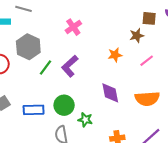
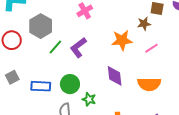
orange star: (115, 55) -> (122, 40), size x1.5

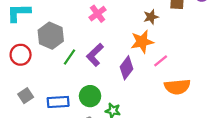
brown star: (144, 24) -> (151, 17), moved
pink line: (151, 48) -> (161, 61), moved
purple diamond: (115, 76) -> (127, 68), moved, turned 50

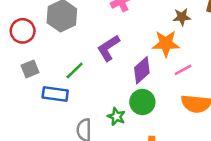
green line: (69, 57) -> (75, 71), moved
gray square: (26, 96) -> (30, 69), moved
green circle: (90, 96) -> (142, 102), moved

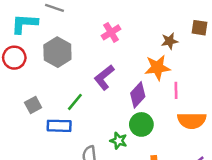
red circle: (23, 31) -> (14, 58), moved
pink line: (183, 70) -> (176, 90), turned -56

